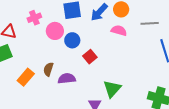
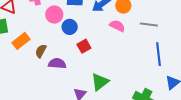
orange rectangle: (26, 77) -> (21, 41), moved

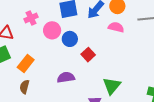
brown semicircle: (41, 51) -> (25, 87), moved

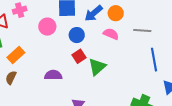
pink cross: (31, 18) -> (20, 10), moved
blue circle: (70, 39) -> (77, 35), moved
green triangle: (112, 86) -> (97, 67), moved

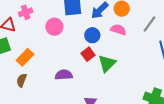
gray line: (142, 30) -> (149, 24), turned -54
blue circle: (77, 35) -> (92, 35), moved

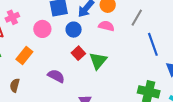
blue circle: (92, 35) -> (74, 30), moved
orange rectangle: (25, 57) -> (24, 55), moved
purple semicircle: (64, 75) -> (56, 76), turned 36

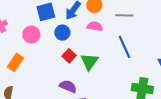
gray line: (137, 18) -> (124, 15), turned 66
blue line: (153, 44) -> (124, 47), moved
purple semicircle: (56, 76) -> (68, 86), moved

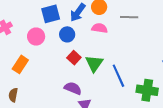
blue line: (124, 47) -> (118, 76), moved

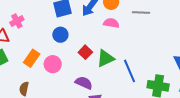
blue circle: (67, 34) -> (60, 35), moved
pink circle: (36, 37) -> (53, 64), moved
green triangle: (94, 63) -> (105, 58), turned 30

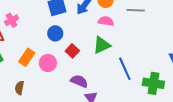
red square: (85, 52) -> (72, 51), moved
green triangle: (105, 58) -> (102, 45), moved

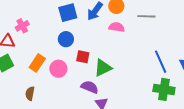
green triangle: (102, 45) -> (103, 68), moved
red square: (72, 51) -> (83, 57), turned -32
blue line: (125, 69) -> (161, 62), moved

